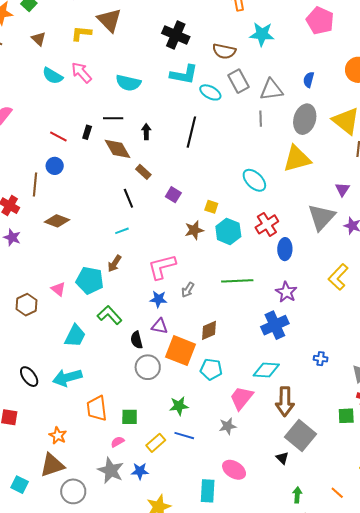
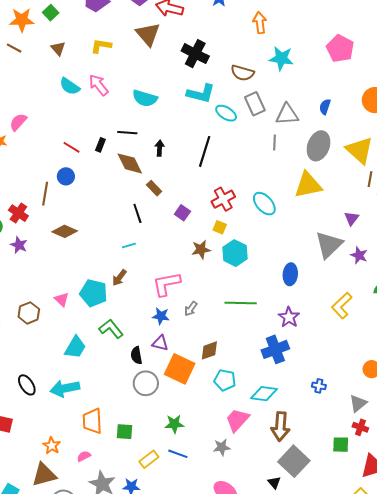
brown triangle: (109, 20) -> (148, 34), moved
red cross: (267, 224) -> (223, 199), moved
cyan pentagon: (211, 369) -> (225, 380), moved
pink semicircle: (117, 442) -> (84, 456), moved

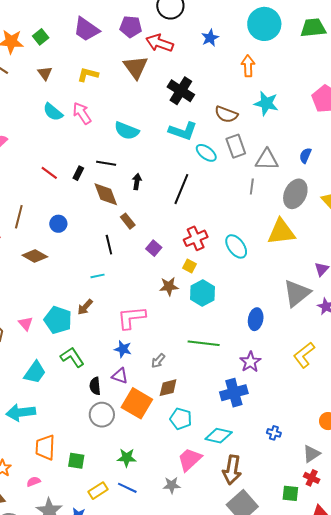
blue circle: (66, 176) -> (58, 224), moved
gray arrow: (191, 309) -> (158, 361), moved

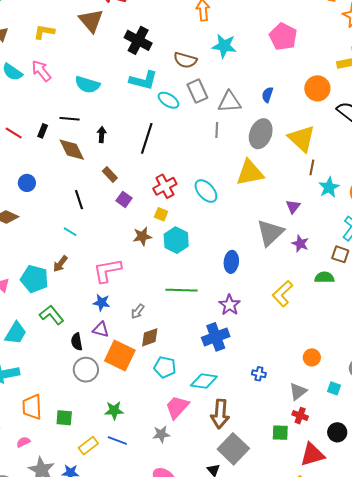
brown rectangle: (128, 221) -> (110, 175), moved
cyan line: (97, 276) -> (70, 232), turned 48

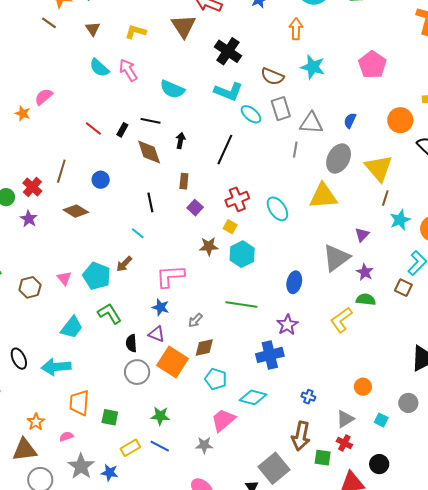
brown rectangle: (110, 175) -> (184, 181), turned 42
green semicircle: (324, 277) -> (366, 299), moved
brown arrow: (220, 414) -> (301, 436), moved

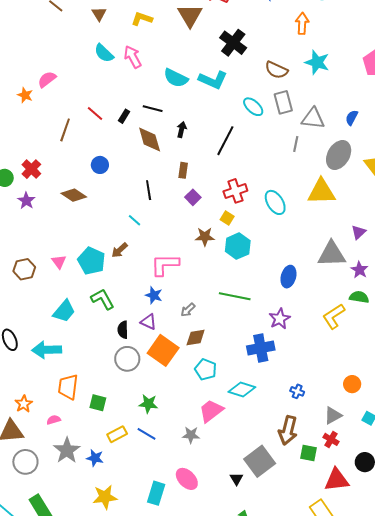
cyan L-shape: (228, 92) -> (213, 80), moved
brown line: (61, 171) -> (65, 130), moved
gray triangle: (336, 258) -> (332, 254), turned 32

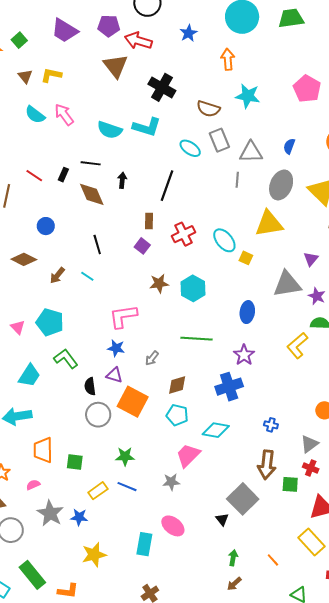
yellow L-shape: (142, 19) -> (51, 75), moved
brown rectangle: (183, 170) -> (149, 221), moved
yellow square: (227, 218) -> (246, 258), moved
brown arrow: (120, 250) -> (57, 275), moved
brown diamond: (196, 337) -> (177, 385), moved

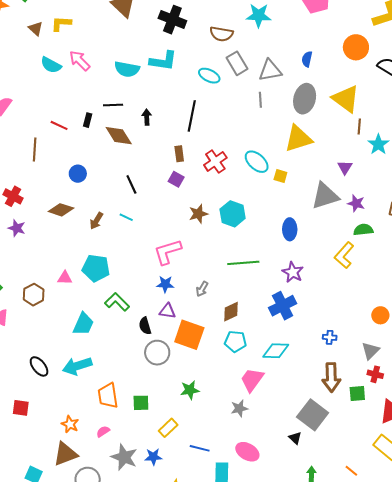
pink triangle: (18, 327) -> (65, 278), turned -35
blue line: (127, 487) -> (200, 448), moved

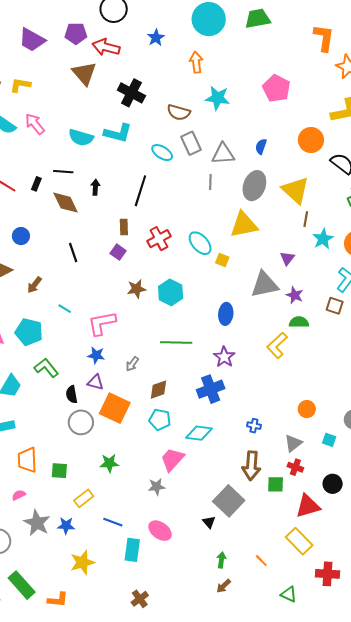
cyan line: (126, 217) -> (65, 309), moved

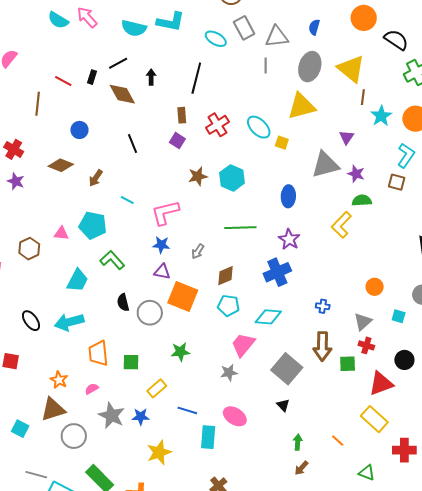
black line: (63, 172) -> (118, 63), turned -30
black semicircle: (72, 395) -> (123, 302), moved
gray square: (229, 501) -> (287, 369), moved

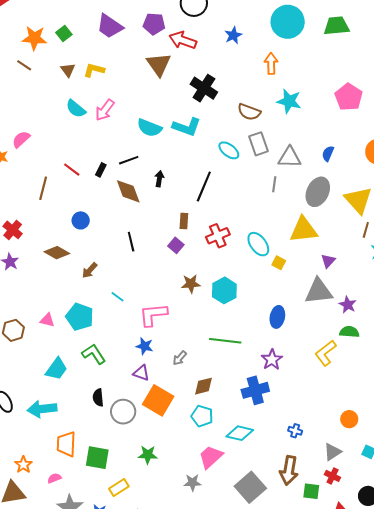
pink arrow: (87, 17) -> (105, 110), turned -110
purple triangle: (347, 137) -> (328, 261), moved
green square: (131, 362) -> (97, 458), size x1.4

